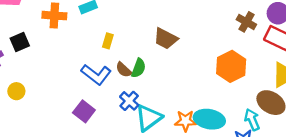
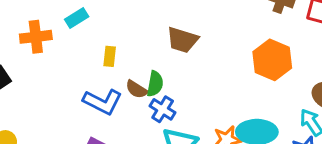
blue cross: (129, 101) -> (163, 109), moved

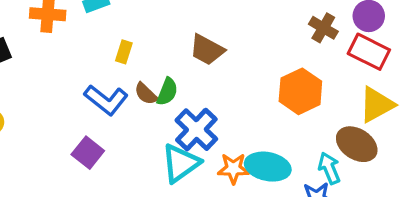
blue cross: (163, 109) -> (196, 130), moved, size x1.5

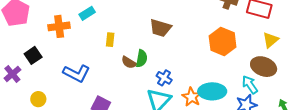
blue L-shape: (106, 100) -> (77, 73), moved
yellow triangle: (377, 105) -> (271, 40), size x0.7
blue cross: (196, 130) -> (164, 78), size x0.6
orange star: (233, 169) -> (192, 97), turned -30

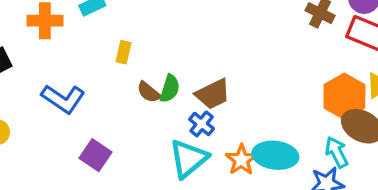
brown trapezoid: (160, 28) -> (213, 94), moved, turned -50
orange hexagon: (223, 41) -> (344, 96), moved

